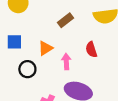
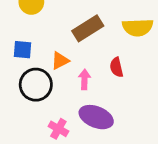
brown rectangle: (65, 20) -> (88, 28), size x1.5
black circle: (27, 69) -> (36, 85), size x1.5

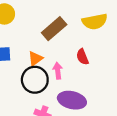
black circle: (36, 85) -> (35, 80), moved

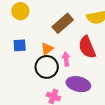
red semicircle: (82, 57) -> (87, 47), size x1.6

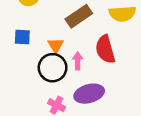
orange triangle: (47, 49) -> (56, 45), turned -32
purple ellipse: (78, 84) -> (89, 94), turned -35

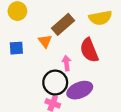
orange triangle: (56, 45) -> (45, 41), moved
black circle: (53, 68) -> (55, 83), moved

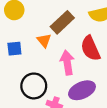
pink arrow: (66, 63) -> (67, 63), size x1.5
black circle: (55, 83) -> (34, 86), moved

